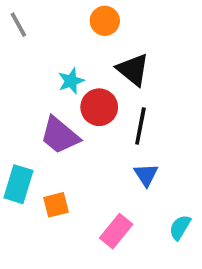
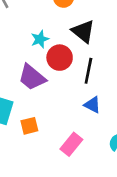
blue triangle: (146, 175) -> (92, 105), turned -30

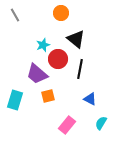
blue triangle: (92, 105) -> (90, 99), moved
orange square: (29, 126) -> (48, 96), moved

